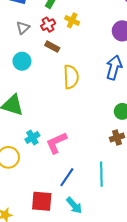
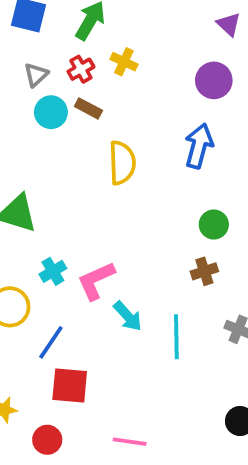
cyan circle: (22, 61) -> (51, 112), moved
blue line: (67, 177) -> (51, 342), moved
cyan arrow: (74, 205) -> (128, 316), moved

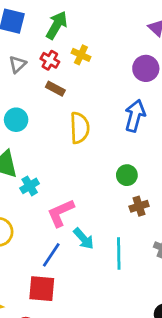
red cross: (81, 69) -> (50, 60), turned -30
cyan circle: (51, 112) -> (16, 120), moved
green circle: (214, 225) -> (127, 175), moved
cyan cross: (53, 271) -> (30, 186), moved
blue line: (51, 342) -> (51, 255), moved

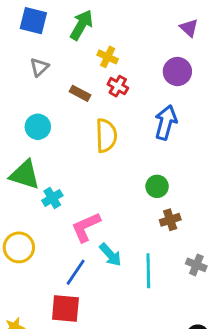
red cross: (50, 60) -> (118, 86), moved

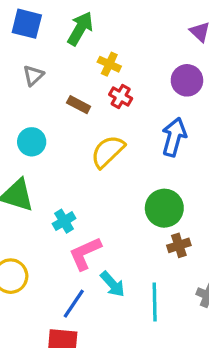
yellow semicircle: (106, 135) -> (108, 152), turned -132
green circle: (157, 186) -> (164, 208), size x1.5
cyan cross: (52, 198) -> (64, 221), moved

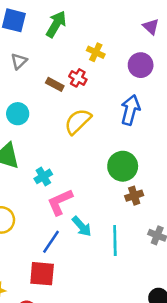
yellow cross: (109, 64) -> (96, 52), moved
red cross: (121, 96) -> (78, 78), moved

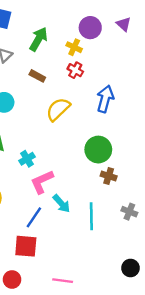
green arrow: (56, 24) -> (38, 39), moved
purple circle: (141, 65) -> (90, 28), moved
red cross: (78, 78) -> (75, 70), moved
brown cross: (134, 196) -> (109, 176), turned 35

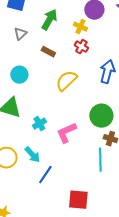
pink L-shape: (42, 182) -> (66, 133), moved
cyan arrow: (61, 204) -> (32, 155), moved
cyan line: (91, 216) -> (100, 160), moved
red square: (26, 246) -> (78, 200), moved

